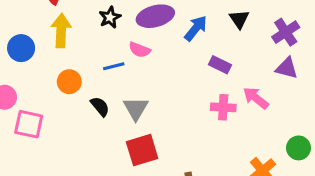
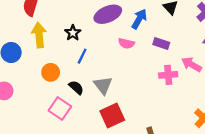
black star: (110, 17) -> (73, 33), moved
pink semicircle: (139, 50) -> (126, 43), moved
blue line: (114, 66) -> (82, 56), turned -42
pink square: (29, 124) -> (60, 108), moved, turned 30

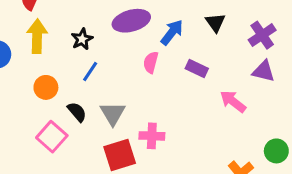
pink semicircle: (126, 43) -> (151, 62), turned 84
pink cross: (168, 75) -> (152, 136), moved

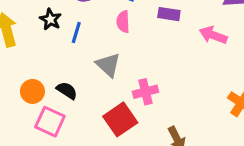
blue line: (90, 71) -> (76, 32), moved
orange circle: (46, 87) -> (32, 91), moved
gray triangle: (113, 113) -> (108, 65), moved

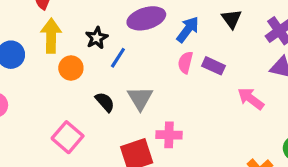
pink semicircle: (123, 22) -> (185, 62), moved
orange circle: (32, 91) -> (71, 68), moved
black semicircle: (67, 91) -> (105, 102), moved

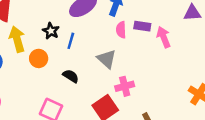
gray triangle: (140, 98) -> (107, 59), moved
pink arrow: (251, 99) -> (164, 37), moved, turned 48

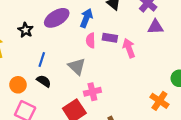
black star: (51, 31) -> (26, 30), moved
blue line: (71, 41) -> (42, 59), moved
orange circle: (39, 58) -> (18, 85), moved

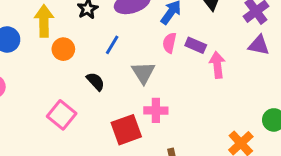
blue line: (42, 59) -> (112, 45), moved
orange circle: (18, 85) -> (63, 49), moved

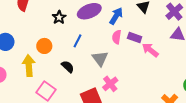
yellow arrow: (44, 21) -> (29, 66), moved
pink arrow: (217, 65) -> (150, 50), turned -42
pink cross: (156, 110) -> (110, 84), turned -35

